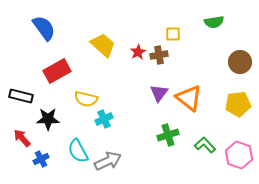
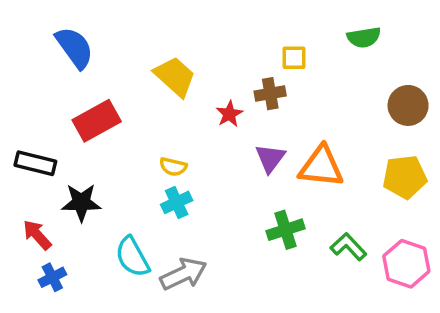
red star: (138, 52) -> (229, 114), moved
orange triangle: (189, 98) -> (321, 167), turned -32
yellow semicircle: (86, 99) -> (173, 167), moved, size x0.7
blue cross: (41, 159) -> (52, 277), moved

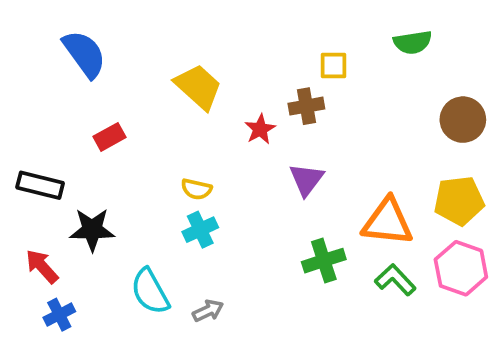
red rectangle: (97, 121) -> (110, 137), size x0.6
orange triangle: (321, 167) -> (388, 222), moved
pink hexagon: (406, 264) -> (461, 268), moved
gray arrow: (183, 274) -> (208, 311), size x0.6

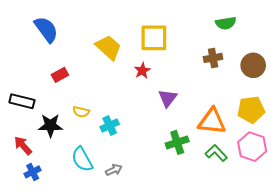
yellow square: (333, 66) -> (154, 38), moved, size x1.8
brown cross: (306, 106) -> (213, 58), moved
yellow semicircle: (196, 189) -> (81, 112), moved

